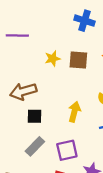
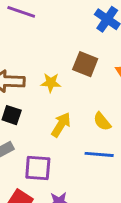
yellow star: (53, 59) -> (51, 83), moved

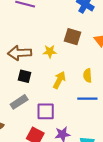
yellow semicircle: (102, 122) -> (88, 75), turned 40

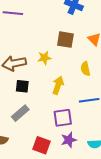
yellow semicircle: (88, 75) -> (85, 69), moved
purple square: (46, 111) -> (63, 118), moved

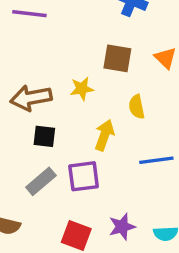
yellow semicircle: (85, 69) -> (137, 107), moved
purple square: (63, 118) -> (84, 176), moved

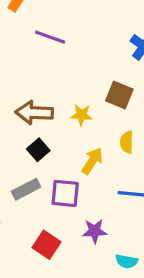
black square: (44, 136) -> (38, 150), turned 30
purple star: (122, 227) -> (95, 231), moved

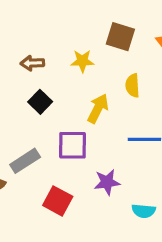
brown arrow: (34, 113) -> (32, 63), size x0.6
gray rectangle: (26, 189) -> (25, 161), moved

